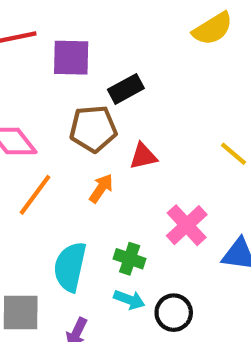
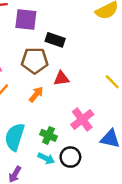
black rectangle: (126, 89) -> (55, 40), turned 42
black circle: (174, 313) -> (70, 157), moved

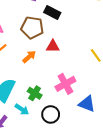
cyan arrow: (46, 158) -> (22, 109), moved

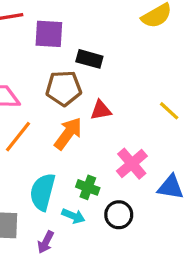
orange arrow: (29, 57) -> (68, 133), size x1.5

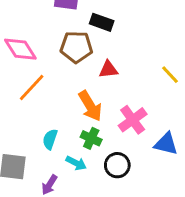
orange arrow: (68, 133) -> (90, 106), moved, turned 108
cyan semicircle: (43, 192) -> (50, 139), size x0.6

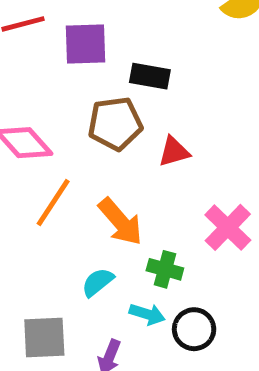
orange arrow: (90, 106) -> (120, 222), moved
cyan semicircle: (50, 139) -> (98, 282), turned 42
black circle: (117, 165) -> (194, 329), moved

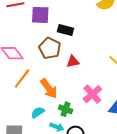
brown pentagon: (115, 124) -> (50, 48), turned 30

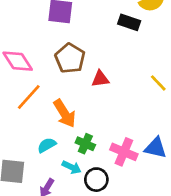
black rectangle: (65, 30) -> (129, 22), moved
pink cross: (92, 94) -> (124, 152), moved, turned -30

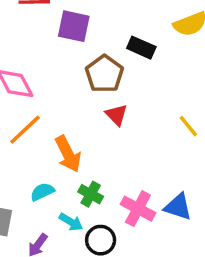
black rectangle: (129, 22) -> (141, 48), moved
brown pentagon: (70, 58) -> (104, 74), moved
red triangle: (100, 79) -> (117, 115), turned 48

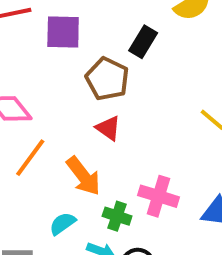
black rectangle: (141, 48) -> (143, 42), turned -72
red triangle: (117, 115) -> (108, 128), moved
pink cross: (138, 209) -> (158, 196), moved

